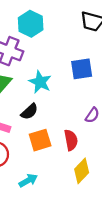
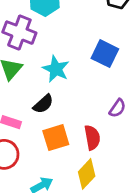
blue square: (82, 69) -> (105, 54), turned 35
yellow diamond: (82, 171) -> (87, 174), moved

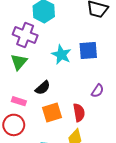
blue square: (105, 54) -> (88, 50), turned -30
cyan star: (56, 69) -> (61, 55), moved

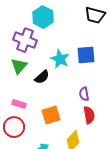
black semicircle: (43, 88) -> (42, 77), moved
purple semicircle: (98, 91) -> (84, 94), moved, turned 136
red semicircle: (79, 113) -> (89, 115), moved

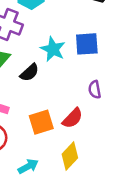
purple semicircle: (84, 94) -> (95, 90), moved
red semicircle: (89, 115) -> (72, 118), moved, turned 54

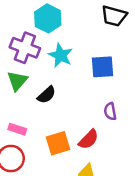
cyan star: (53, 49) -> (61, 55), moved

